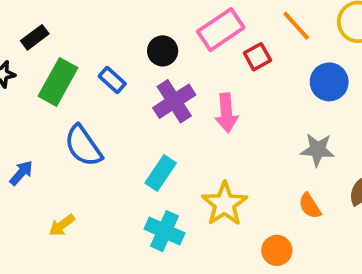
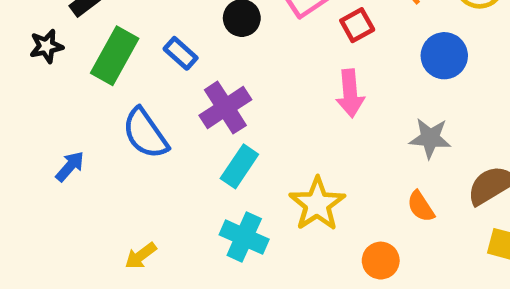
purple cross: (174, 101) -> (225, 108), moved
pink arrow: (226, 113) -> (350, 93), moved
yellow arrow: (62, 225) -> (141, 256), moved

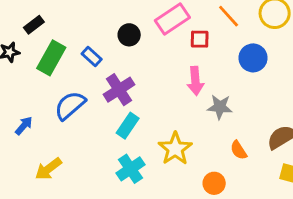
red square: (357, 25) -> (200, 39), turned 30
blue semicircle: (145, 133) -> (70, 105), turned 84
gray star: (430, 138) -> (220, 107), moved
cyan cross: (244, 237) -> (131, 169), turned 32
yellow arrow: (141, 256) -> (48, 169), moved, size x1.4

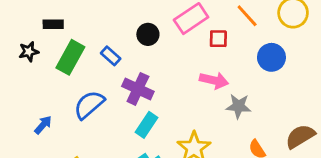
black rectangle: (34, 25) -> (53, 24), turned 36
pink arrow: (195, 81) -> (214, 80), turned -72
purple cross: (119, 90) -> (138, 89), turned -32

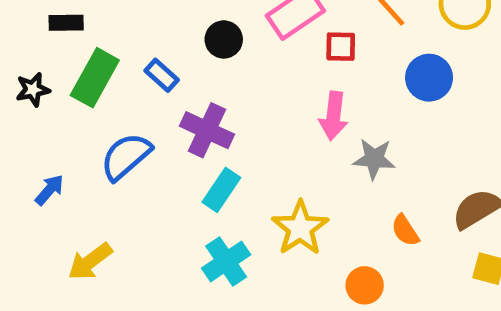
black star: (29, 52) -> (33, 90), moved
pink arrow: (214, 80) -> (334, 116), turned 84

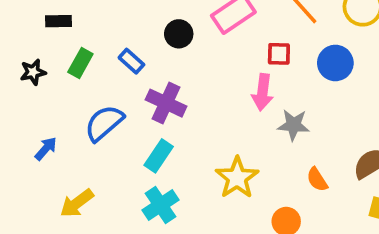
red square: (341, 47) -> (279, 54), moved
green rectangle: (95, 78) -> (80, 63), size x0.7
cyan rectangle: (221, 190) -> (159, 156), moved
cyan cross: (226, 261) -> (161, 205), moved

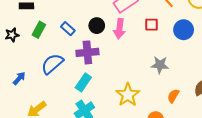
black circle: (179, 34) -> (97, 26), moved
pink arrow: (263, 92) -> (119, 29), moved
purple cross: (166, 103) -> (87, 52), turned -30
orange semicircle: (317, 180) -> (173, 96), turned 64

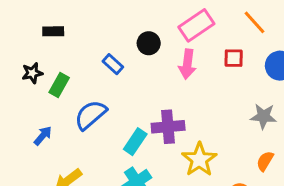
black circle: (97, 26) -> (149, 43), moved
green rectangle: (39, 30) -> (59, 85), moved
purple cross: (87, 52) -> (168, 127), moved
gray star: (160, 65) -> (263, 116), moved

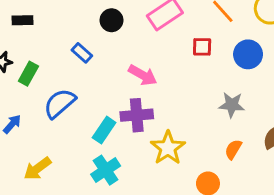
black circle: (149, 43) -> (112, 20), moved
pink arrow: (187, 64) -> (143, 75), moved, turned -68

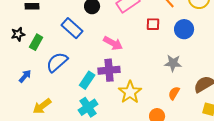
blue rectangle: (82, 53) -> (72, 28), size x1.5

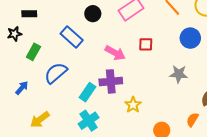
red square: (153, 24) -> (146, 44), moved
black star: (18, 34) -> (14, 34), moved
yellow star: (130, 92) -> (133, 105), size x0.7
orange semicircle: (174, 93) -> (192, 120), moved

